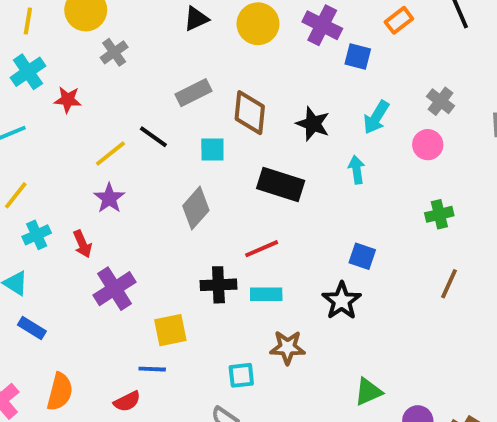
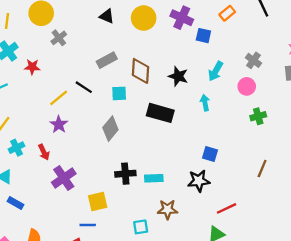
black triangle: (196, 19) -> (107, 16), turned 49
green cross: (439, 214) -> (258, 116), moved
red line: (262, 249) -> (227, 208), moved
black star: (342, 301) -> (199, 181), turned 30

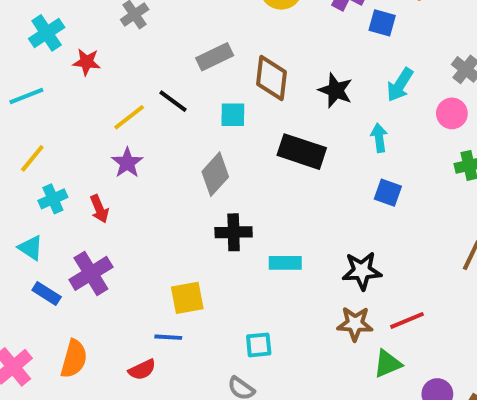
blue square: (210, 154) -> (388, 193), moved
black cross: (125, 174) -> (234, 232), moved
purple cross: (64, 178) -> (91, 273), moved
brown star: (167, 209) -> (355, 324), moved

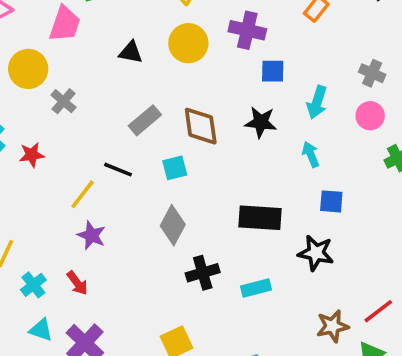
blue square: (382, 23) -> (273, 71), moved
black rectangle: (302, 152) -> (260, 218), moved
cyan triangle: (31, 248) -> (41, 330), moved
black star: (362, 271) -> (316, 253), moved, turned 30

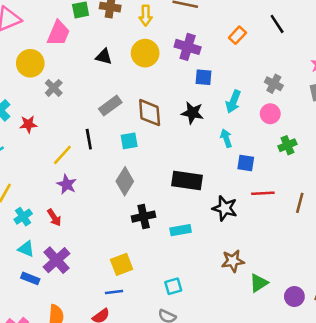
black line: (118, 170) -> (89, 139), turned 54
blue square: (331, 201) -> (246, 163), moved
red line: (378, 311) -> (263, 193), moved, turned 30

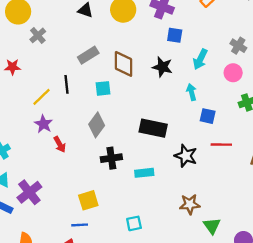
red arrow: (54, 217) -> (60, 144), moved
green triangle: (259, 283) -> (212, 226), turned -36

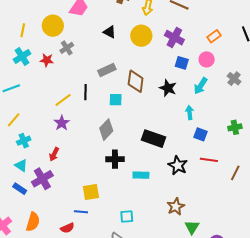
red star: (12, 67) -> (47, 60), moved
pink circle: (233, 73) -> (207, 59), moved
red arrow: (60, 144) -> (54, 154), moved, turned 48
brown star: (190, 204) -> (176, 207), turned -30

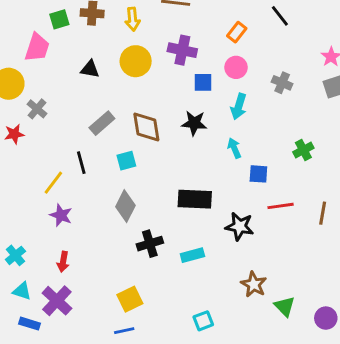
cyan square: (127, 216) -> (203, 321), moved

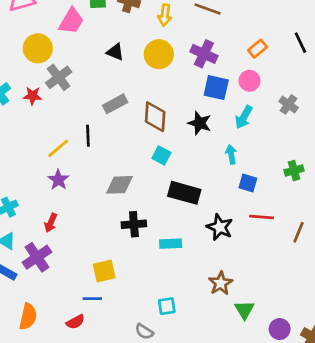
blue square: (203, 82) -> (216, 88), size x1.4
gray cross: (37, 109) -> (59, 77), size x1.4
cyan square: (126, 161) -> (161, 155), moved, turned 30
gray diamond: (125, 206) -> (119, 185), turned 48

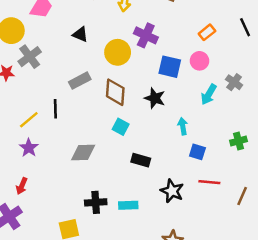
yellow circle: (159, 54) -> (118, 52), moved
purple cross: (204, 54) -> (146, 35), moved
cyan arrow: (244, 117) -> (209, 94), moved
black rectangle: (184, 193) -> (141, 160), size x0.7
black cross: (134, 224) -> (96, 202), moved

